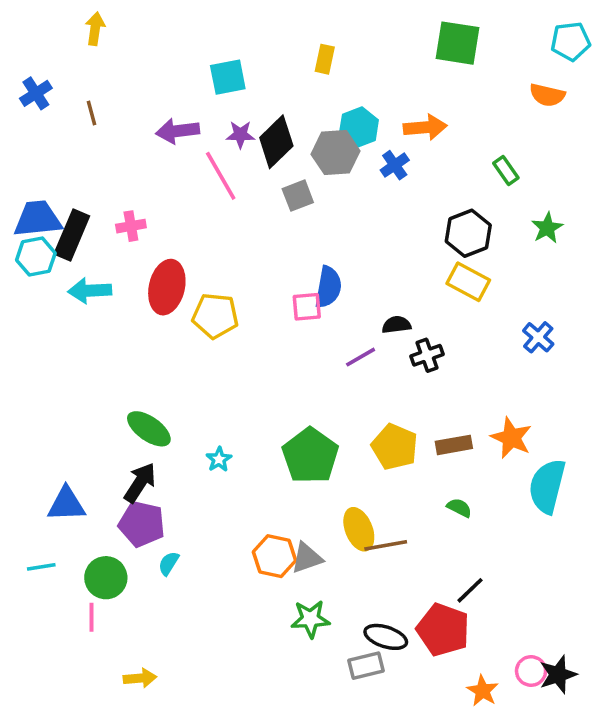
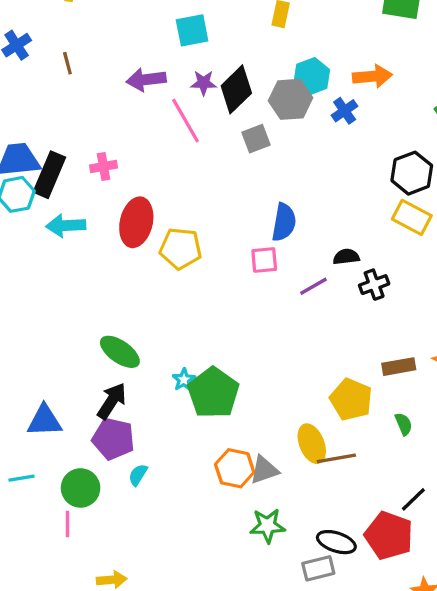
pink square: (307, 307) -> (264, 260), moved
yellow pentagon: (395, 447) -> (351, 399), moved
green pentagon: (310, 456) -> (213, 393), moved
green semicircle: (459, 508) -> (404, 424), turned 40

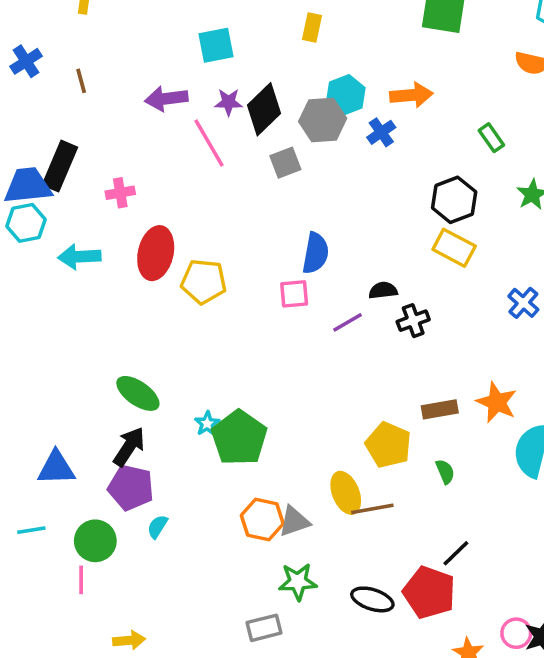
black rectangle: (49, 175) -> (60, 166), moved
gray rectangle: (318, 568) -> (264, 628), moved

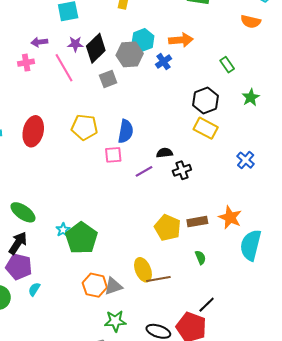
purple arrow: (166, 99) -> (39, 42), size x0.7
pink cross: (120, 193) -> (26, 63), moved
yellow pentagon: (204, 282) -> (85, 127), moved
yellow pentagon: (388, 445) -> (168, 228), moved

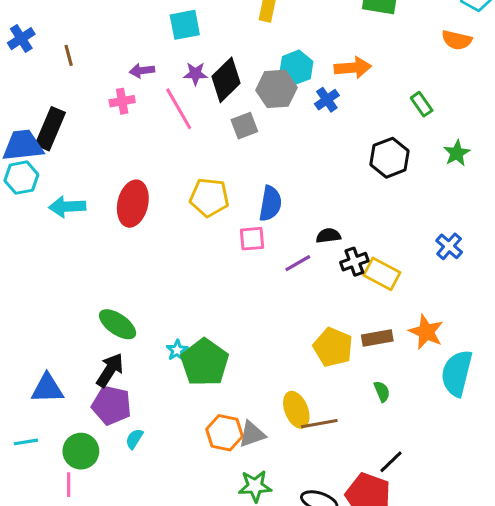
yellow rectangle: (206, 128) -> (382, 274), moved

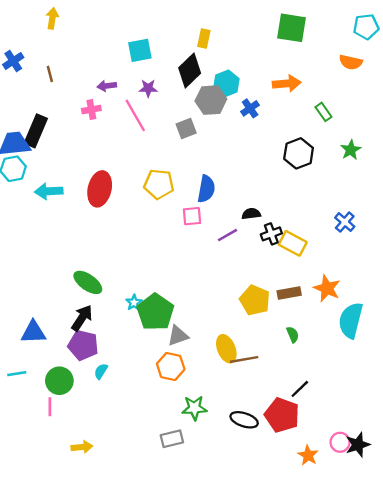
orange arrow: (353, 68) -> (287, 83), moved
black diamond: (226, 80) -> (190, 70), moved
gray triangle: (252, 434) -> (178, 336), moved

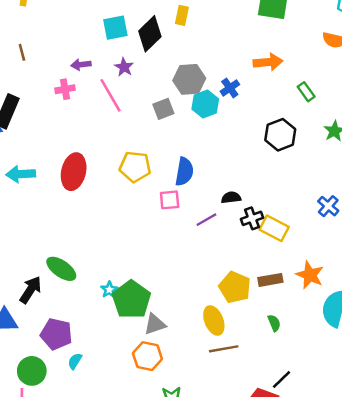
black diamond: (190, 70) -> (150, 34), moved
cyan hexagon: (226, 83) -> (205, 104), moved
purple star: (148, 88) -> (124, 67), turned 30
black arrow: (82, 318) -> (31, 290), moved
yellow ellipse: (226, 349) -> (214, 320), moved

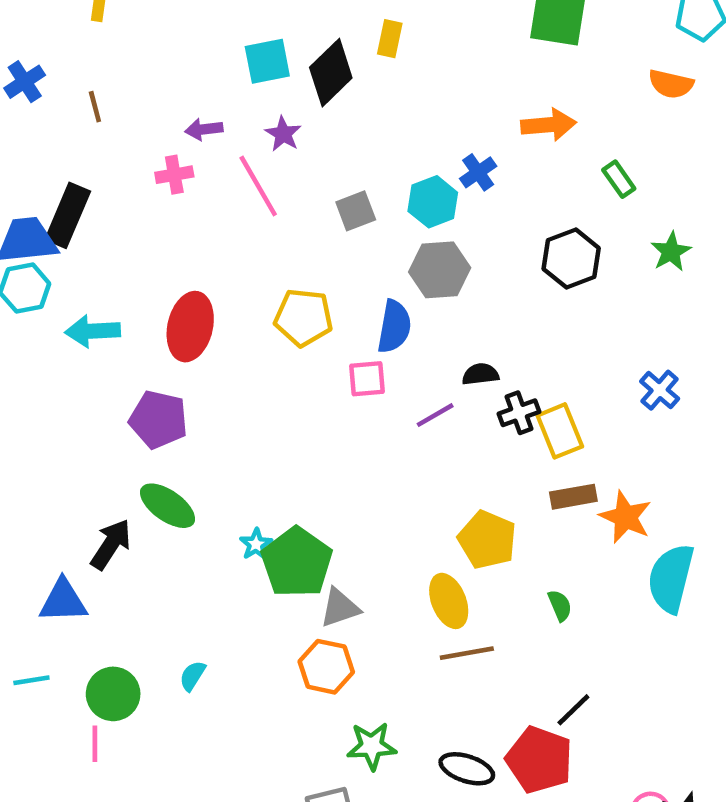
gray hexagon: (189, 79) -> (440, 270), moved
yellow rectangle: (274, 228) -> (560, 431), turned 40
brown rectangle: (270, 280) -> (573, 497), moved
purple pentagon: (56, 334) -> (158, 420), moved

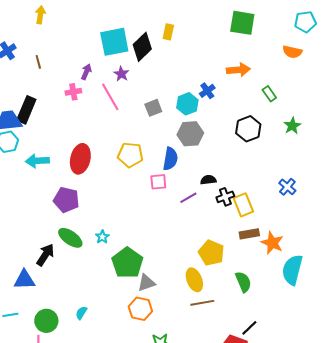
cyan square: (267, 61) -> (114, 42), size x1.4
purple arrow: (204, 129) -> (86, 72), turned 119
cyan star: (256, 544) -> (102, 237), moved
green semicircle: (560, 605) -> (243, 282), size x1.5

